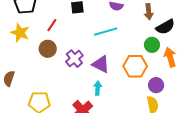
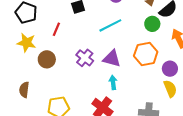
green circle: (152, 45) -> (152, 24), moved
brown circle: (48, 49) -> (47, 59), moved

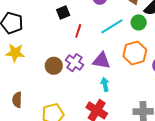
cyan line: (110, 25) -> (112, 26), moved
red line: (56, 29) -> (78, 31), moved
brown circle: (47, 59) -> (54, 66), moved

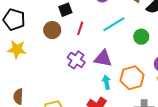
green circle: (139, 22) -> (141, 37), moved
orange hexagon: (135, 53) -> (132, 78), moved
brown circle: (54, 66) -> (52, 30), moved

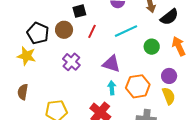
black pentagon: (14, 20) -> (38, 33), moved
yellow star: (17, 49) -> (26, 56), moved
purple cross: (76, 60) -> (71, 62), moved

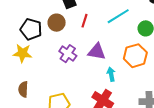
purple triangle: (111, 64) -> (97, 52), moved
orange hexagon: (138, 86) -> (135, 56), moved

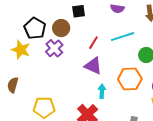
red line: (84, 21) -> (93, 43), moved
purple cross: (68, 54) -> (54, 48), moved

